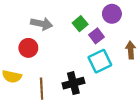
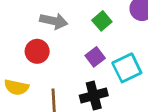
purple square: (97, 36) -> (95, 57), moved

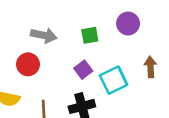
green square: (102, 21) -> (90, 35), turned 30

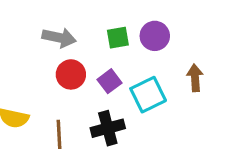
purple circle: (128, 24) -> (155, 36), moved
red circle: (28, 64) -> (71, 74), moved

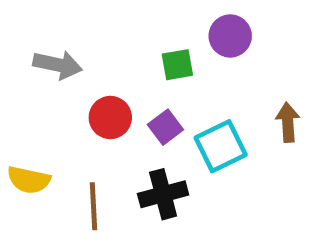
purple circle: (155, 36) -> (230, 36), moved
gray arrow: (59, 38) -> (58, 65), moved

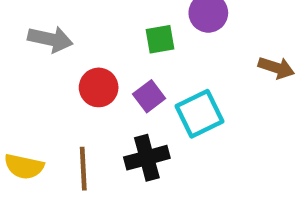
brown arrow: (288, 122) -> (276, 68), moved, turned 112
yellow semicircle: (29, 180) -> (24, 166), moved

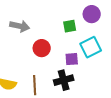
purple square: (149, 96) -> (72, 59), moved, turned 32
cyan square: (200, 114) -> (91, 47), moved

